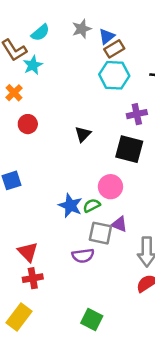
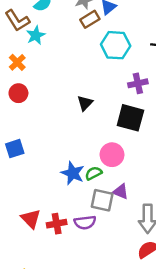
brown rectangle: (114, 49) -> (90, 19), moved
red circle: (28, 124) -> (18, 93), moved
red cross: (33, 278) -> (57, 224), moved

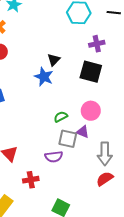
pink circle: (112, 155) -> (91, 111), moved
blue star: (73, 173) -> (44, 77), moved
red cross: (57, 224) -> (31, 180), moved

